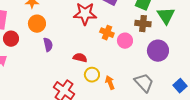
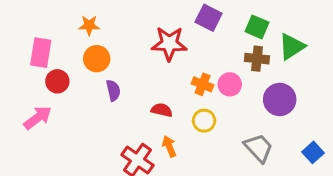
green triangle: (166, 16) -> (292, 47), turned 30
orange cross: (107, 33) -> (203, 84), moved
yellow circle: (92, 75) -> (204, 121), moved
orange arrow: (110, 83) -> (169, 146), moved

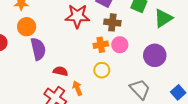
brown cross: (257, 59) -> (112, 22), moved
orange cross: (203, 84) -> (101, 45), turned -32
purple semicircle: (113, 90) -> (38, 49), size x1.5
red semicircle: (162, 110) -> (60, 71), moved

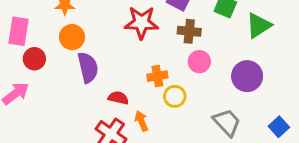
orange cross: (101, 45) -> (157, 76), moved

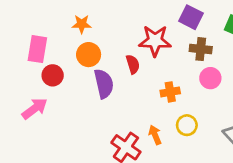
yellow circle: (175, 96) -> (187, 125), moved
red semicircle: (118, 98) -> (133, 64), moved, turned 60

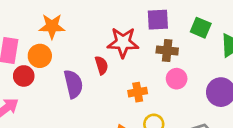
purple square: (191, 17) -> (158, 20), turned -30
orange star: (82, 24) -> (52, 26), size x1.4
orange circle: (89, 55) -> (40, 56), moved

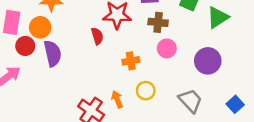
purple semicircle: (73, 84) -> (53, 53), moved

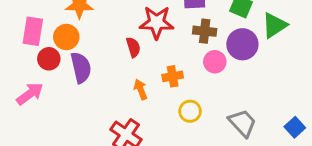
purple circle: (208, 61) -> (242, 44), moved
orange arrow: (117, 99) -> (141, 89), moved

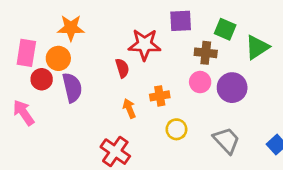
brown cross: (205, 31) -> (206, 53), moved
purple circle: (242, 44) -> (232, 88), moved
pink arrow: (30, 94) -> (24, 113), turned -88

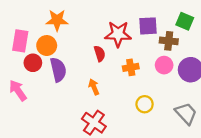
purple square: (181, 21) -> (148, 26), moved
orange cross: (160, 96) -> (131, 67), moved
orange arrow: (129, 108) -> (94, 87), moved

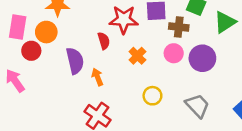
orange cross: (131, 67) -> (137, 56), turned -35
purple semicircle: (58, 70) -> (75, 61), moved

